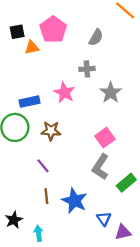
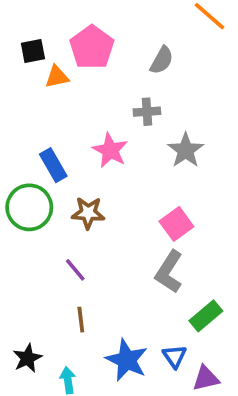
blue rectangle: (30, 102) -> (53, 165), turned 72
green rectangle: (126, 183) -> (206, 316), moved
blue star: (75, 201) -> (127, 360), moved

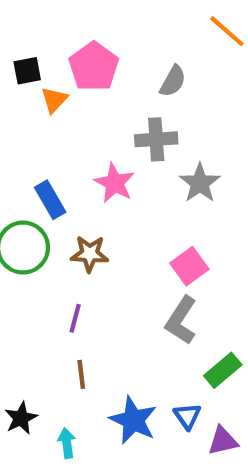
orange triangle: (57, 77) -> (54, 100), turned -35
gray cross: (147, 112) -> (156, 139), size x1.4
purple line: (75, 270) -> (75, 318), turned 55

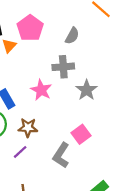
purple line: (75, 318) -> (20, 152), moved, turned 32
gray L-shape: (181, 320) -> (61, 155), moved

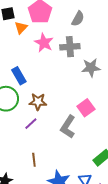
pink star: (41, 90) -> (44, 43), moved
gray star: (87, 90) -> (91, 68), turned 30

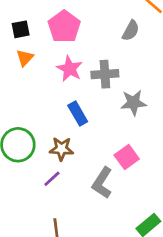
gray semicircle: (78, 19) -> (131, 31), moved
orange triangle: (21, 28) -> (25, 58), moved
blue rectangle: (19, 76) -> (78, 114), moved

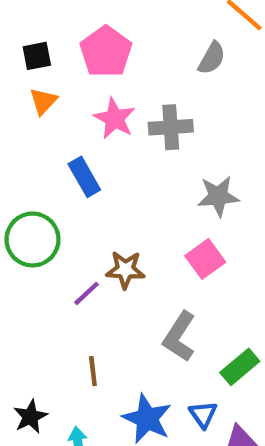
gray star: (133, 103) -> (218, 196), moved
blue rectangle: (78, 114) -> (84, 177), moved
brown star: (61, 149) -> (125, 270), moved
gray L-shape: (102, 183) -> (179, 337), moved

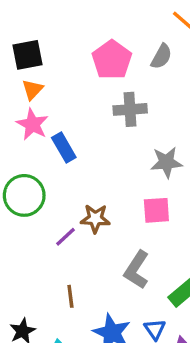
pink pentagon: (106, 52) -> (112, 60), moved
black square: (37, 56) -> (27, 55), size x1.4
pink star: (115, 119) -> (32, 124), moved
pink square: (205, 259) -> (156, 210), turned 32

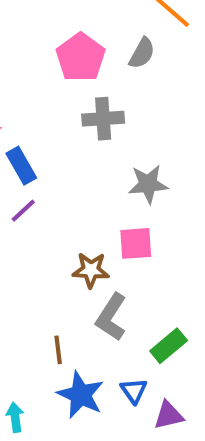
brown star: (95, 219) -> (91, 270), moved
purple line: (66, 237) -> (23, 211), moved
brown line: (70, 296) -> (58, 350), moved

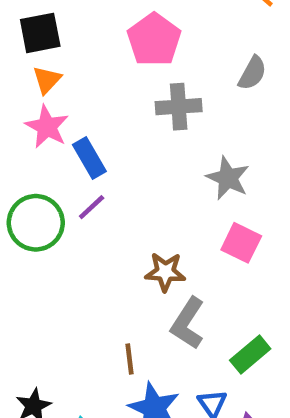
gray semicircle: (142, 53) -> (252, 73), moved
gray star: (148, 184) -> (228, 178), turned 30
pink square: (136, 243) -> (241, 243), moved, turned 30

